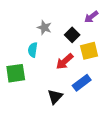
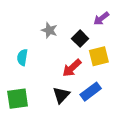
cyan semicircle: (33, 50) -> (22, 57), moved
green square: (16, 73) -> (18, 99), moved
black triangle: (55, 97) -> (61, 95), moved

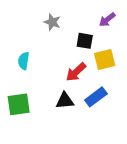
gray star: (49, 30) -> (52, 22), moved
black square: (80, 39) -> (85, 41), turned -35
black triangle: (61, 95) -> (65, 101), turned 42

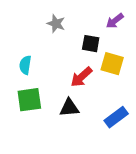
yellow square: (105, 60) -> (112, 64), turned 30
blue rectangle: (96, 97) -> (116, 117), moved
green square: (19, 104) -> (29, 100), moved

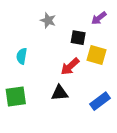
green square: (29, 100) -> (16, 96), moved

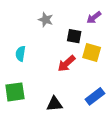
black triangle: (60, 93) -> (54, 104), moved

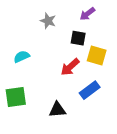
purple arrow: (94, 17) -> (87, 14), moved
cyan semicircle: (20, 54) -> (22, 57), turned 56
blue rectangle: (95, 96) -> (90, 90), moved

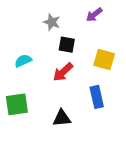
black square: (78, 38) -> (67, 45), moved
red arrow: (70, 67) -> (63, 72), moved
blue rectangle: (90, 90) -> (97, 97), turned -66

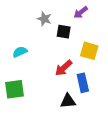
black square: (67, 45) -> (64, 32), moved
red arrow: (63, 72) -> (64, 68), moved
black triangle: (62, 118) -> (68, 101), moved

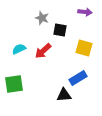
purple arrow: (81, 12) -> (85, 12), moved, turned -136
red arrow: (64, 68) -> (43, 51), moved
blue rectangle: (83, 83) -> (78, 78), turned 72

